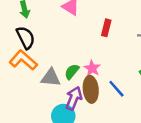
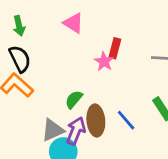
pink star: (92, 68) -> (104, 62), moved
gray triangle: (51, 78) -> (53, 130), moved, turned -30

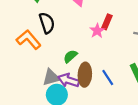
black semicircle: (20, 59) -> (47, 23), moved
purple arrow: (76, 131) -> (69, 80), turned -102

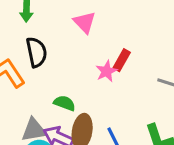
green semicircle: (70, 56) -> (64, 103), turned 56

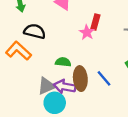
black semicircle: (37, 52) -> (35, 31), turned -50

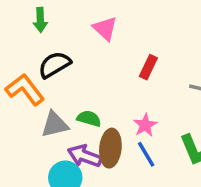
black semicircle: (35, 31) -> (55, 65), turned -55
pink star: (87, 32) -> (145, 125), moved
gray triangle: (46, 86) -> (55, 124), moved

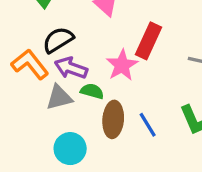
red rectangle: (148, 67) -> (149, 41), size x1.5
pink star: (145, 125) -> (122, 65), moved, size x1.4
purple arrow: (85, 156) -> (71, 68), moved

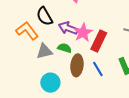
black semicircle: (58, 40) -> (45, 16), turned -90
red rectangle: (149, 41) -> (99, 41), moved
purple arrow: (71, 68) -> (68, 28), moved

